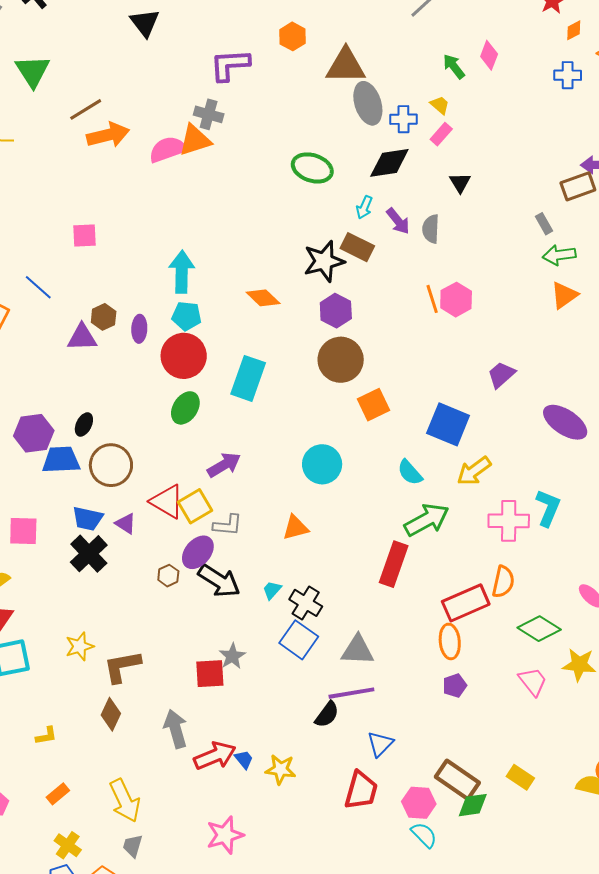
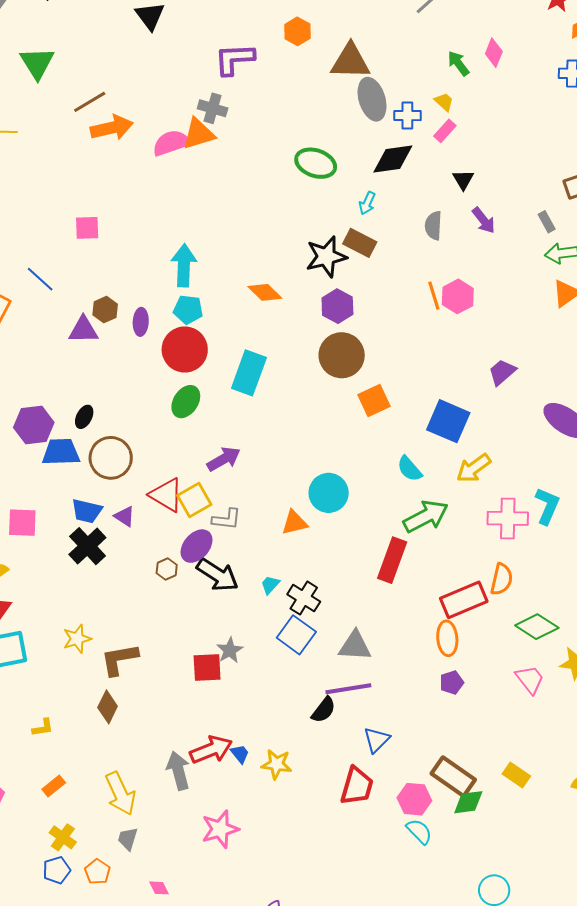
purple arrow: (398, 221) -> (484, 220), moved
cyan circle: (322, 464) -> (329, 493), moved
gray arrow: (176, 729) -> (178, 771), moved

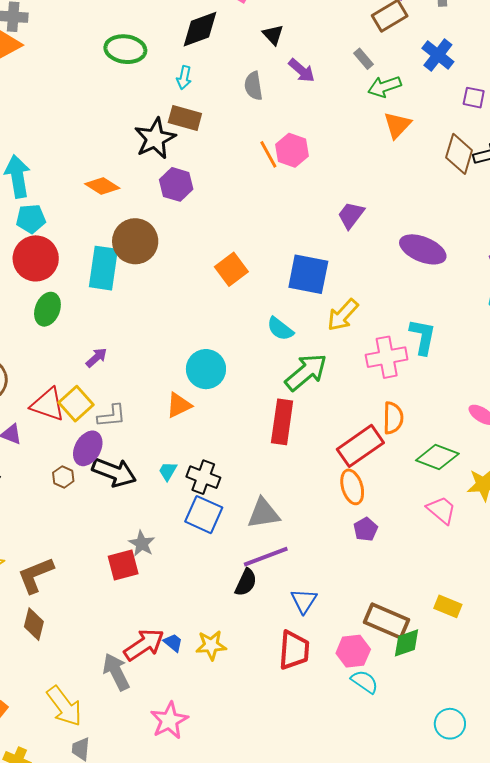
brown circle: (342, 355) -> (135, 241), moved
purple arrow: (224, 459) -> (96, 358), size x0.7

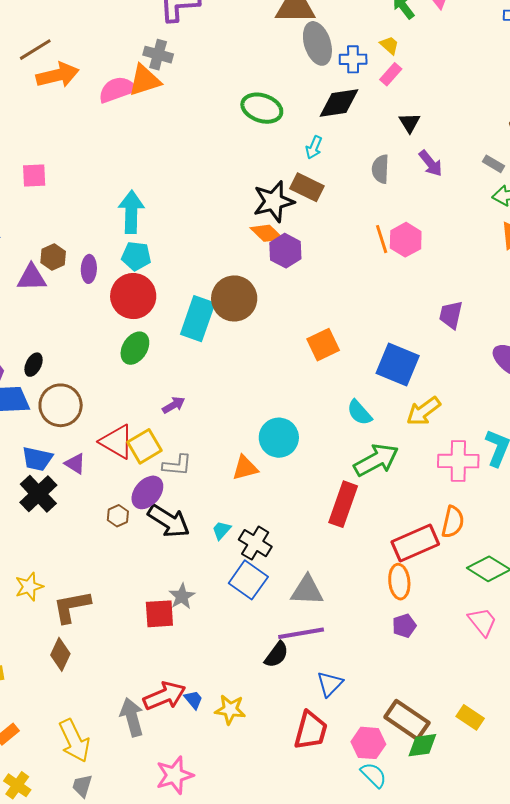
gray rectangle: (363, 59) -> (494, 164), turned -30
orange diamond: (102, 186) -> (267, 233), moved
purple trapezoid: (351, 215) -> (451, 315), turned -36

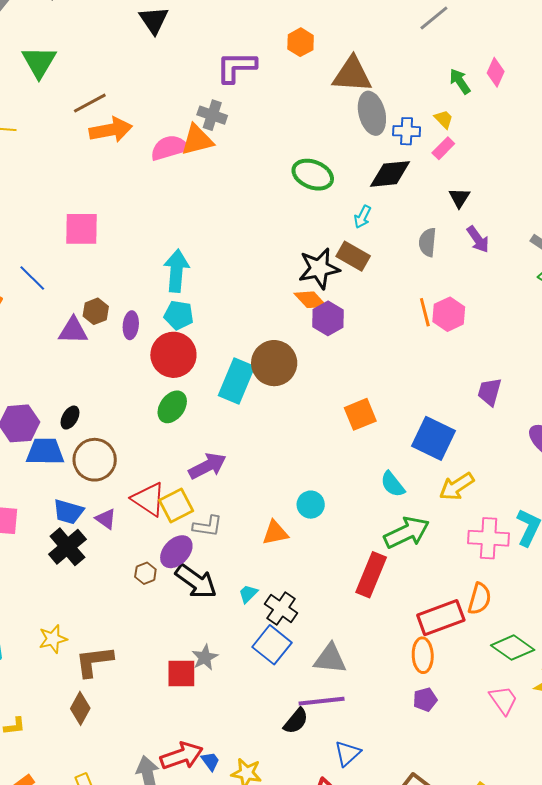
pink square: (34, 176) -> (81, 229), size x1.4
purple arrow: (174, 405) -> (207, 466), size x1.6
cyan circle: (279, 438) -> (311, 505), size x0.7

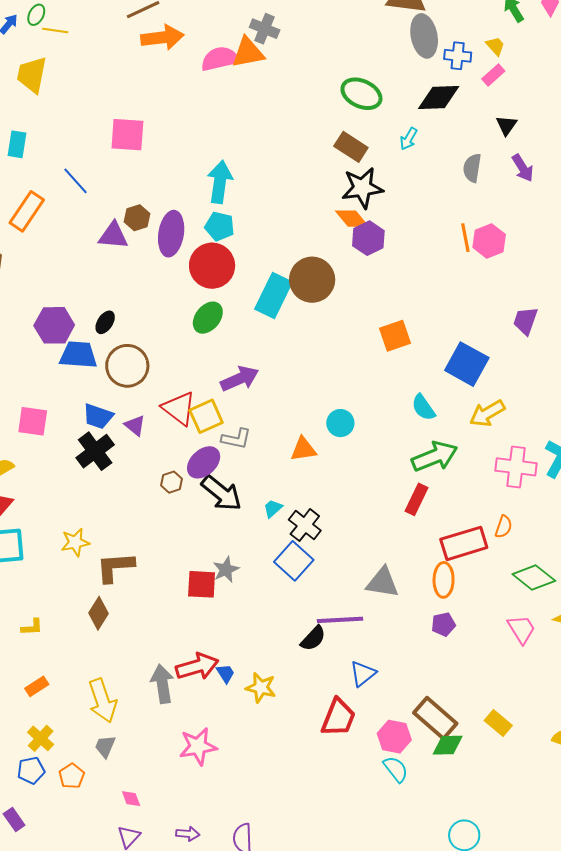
brown rectangle: (353, 256) -> (351, 147), moved
purple ellipse: (131, 325) -> (171, 234), size x1.6
red rectangle: (371, 575) -> (417, 499), moved, size x0.7
orange semicircle: (480, 599) -> (504, 527), size x0.7
gray triangle: (330, 659) -> (383, 582), moved

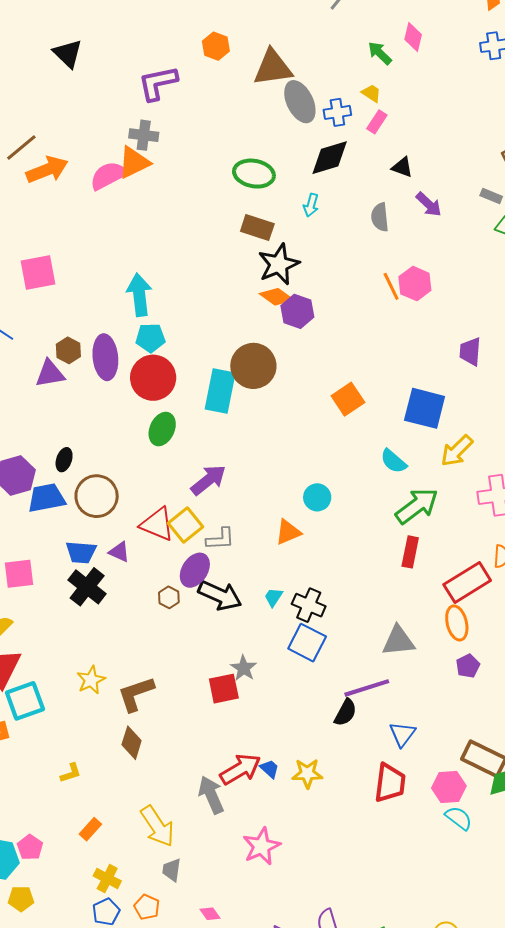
black triangle: (506, 125) -> (402, 167), turned -30

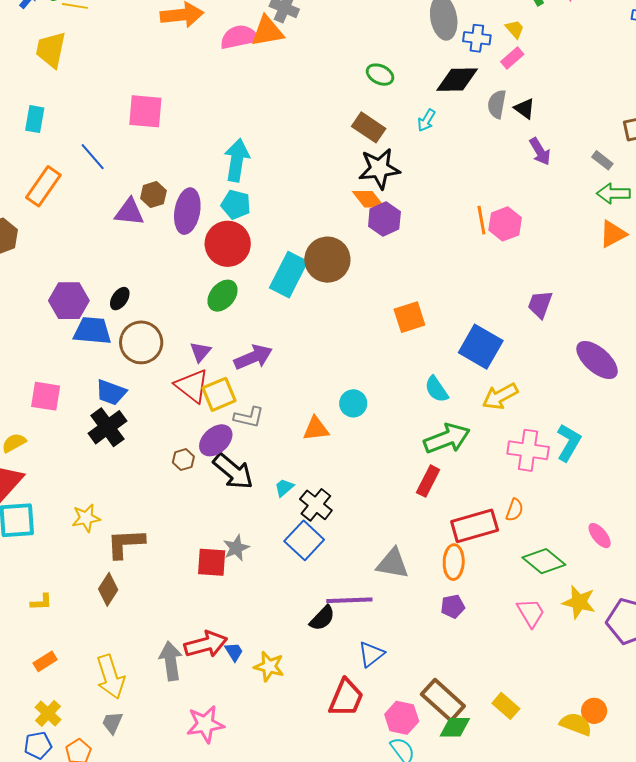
green ellipse: (254, 174) -> (380, 75), size x0.7
gray semicircle: (380, 217) -> (497, 104), moved
purple triangle: (119, 552) -> (200, 352), moved, turned 30

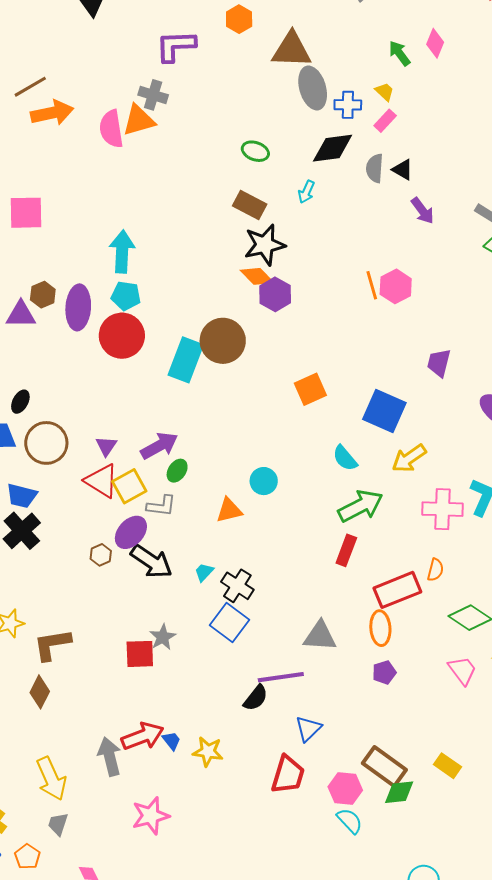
pink semicircle: (239, 37) -> (111, 129), turned -81
green ellipse: (222, 296) -> (177, 471), moved, size x0.7

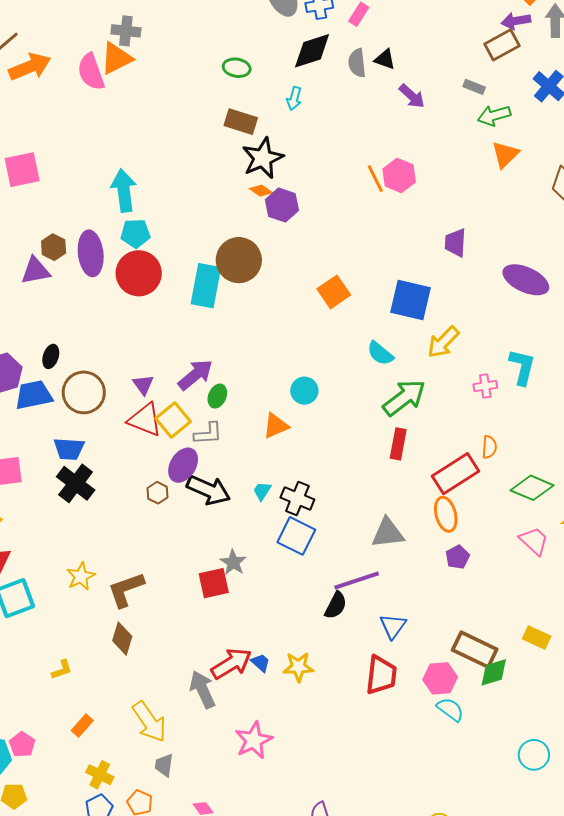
orange diamond: (257, 276) -> (261, 191), size x0.7
pink cross: (442, 509) -> (485, 386), size x0.6

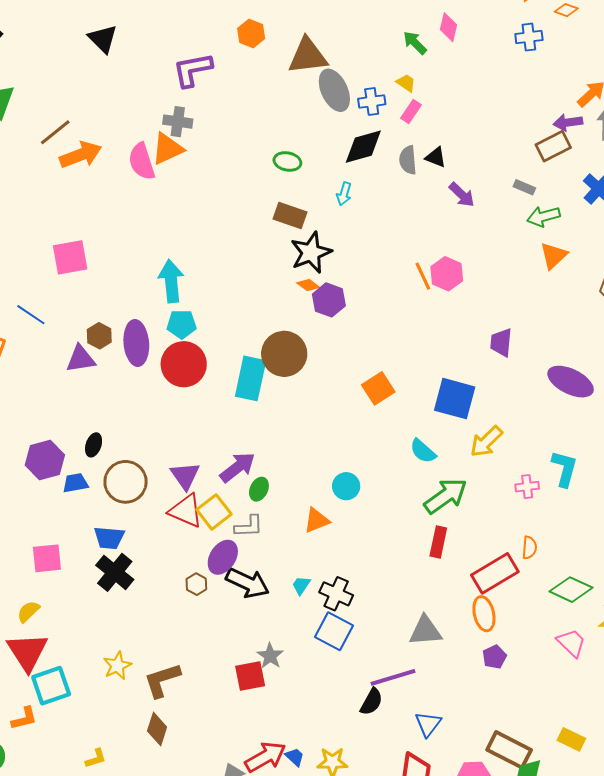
purple triangle: (143, 385) -> (185, 476), size x1.4
blue trapezoid: (34, 395) -> (75, 483), size x0.7

